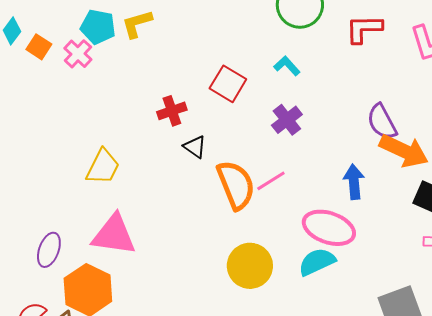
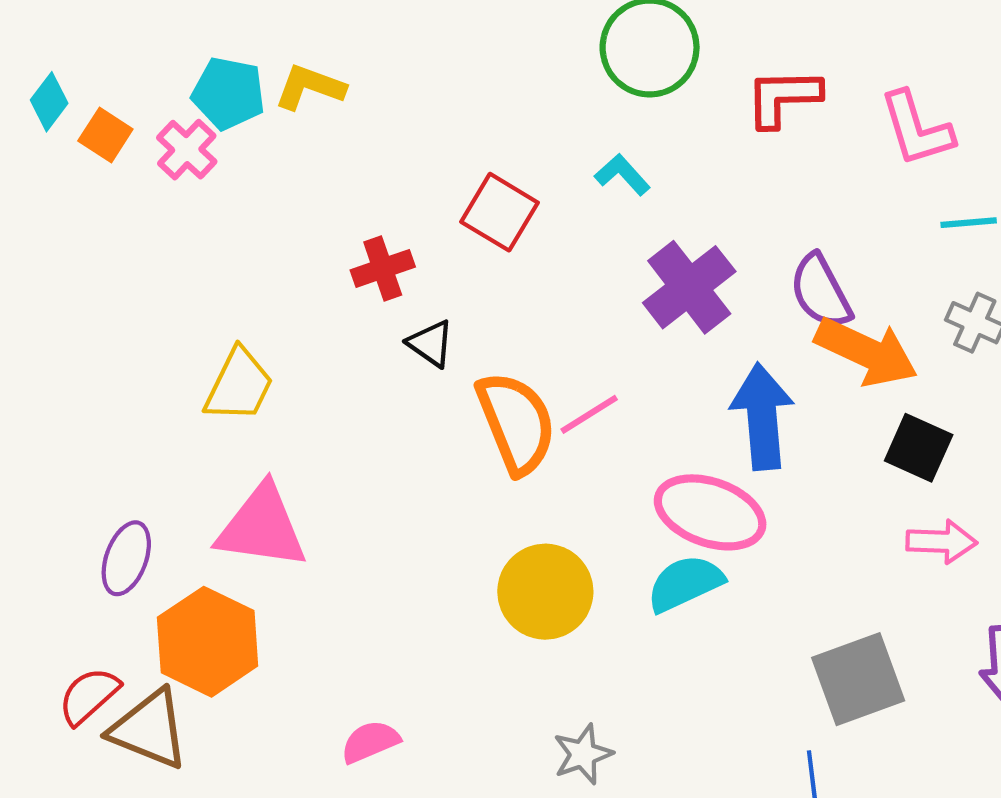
yellow L-shape: (137, 24) -> (310, 87), turned 36
purple cross: (287, 120) -> (689, 287), moved, size x1.4
blue arrow: (354, 182) -> (762, 416), size x1.4

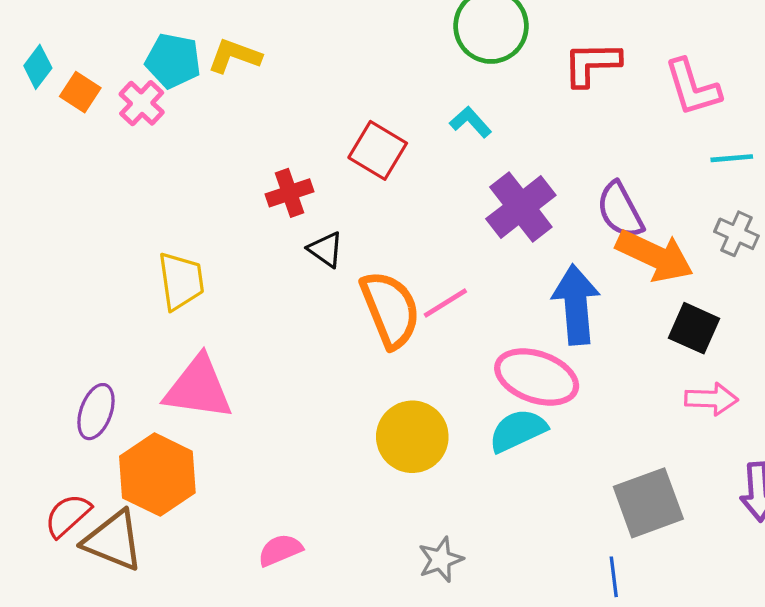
yellow trapezoid: (239, 385) -> (181, 281), turned -34

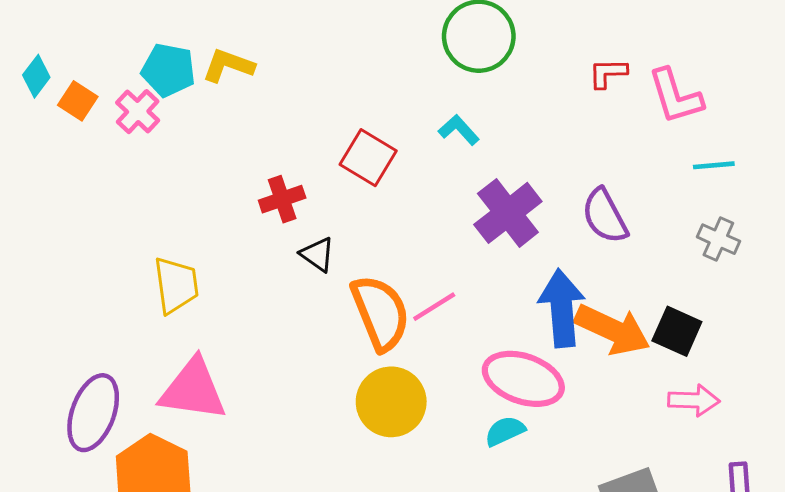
red L-shape: (592, 64) -> (608, 73), moved, size x0.7
orange arrow: (655, 256) -> (612, 330), moved
purple ellipse: (96, 412) -> (93, 413), size x1.4
cyan semicircle: (518, 430) -> (505, 431), size x0.7
yellow circle: (412, 437) -> (391, 402), moved

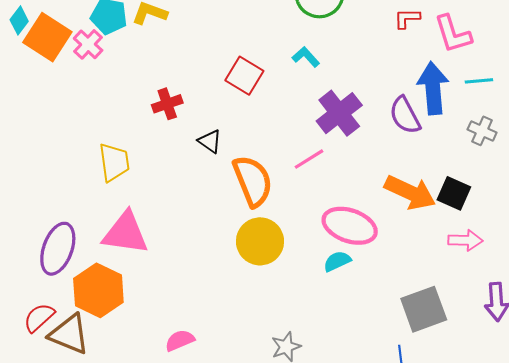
orange square: (78, 101) -> (47, 37), size x1.8
red cross: (282, 199) -> (167, 104), moved
pink line: (434, 307) -> (309, 159), moved
blue arrow: (562, 308) -> (433, 88), moved

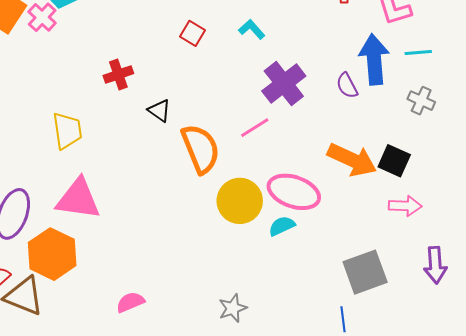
red square: (244, 76) -> (193, 33), moved, size x0.7
purple semicircle: (405, 115) -> (347, 86), size x0.7
yellow circle: (260, 241) -> (240, 201), moved

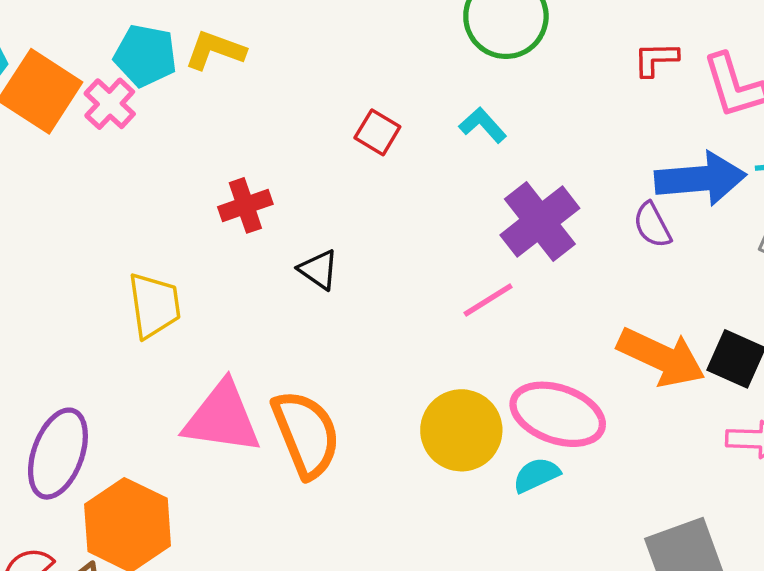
blue arrow: (374, 59) -> (700, 179), turned 90
orange semicircle: (201, 149) -> (306, 434), moved
pink triangle: (78, 199) -> (222, 418), moved

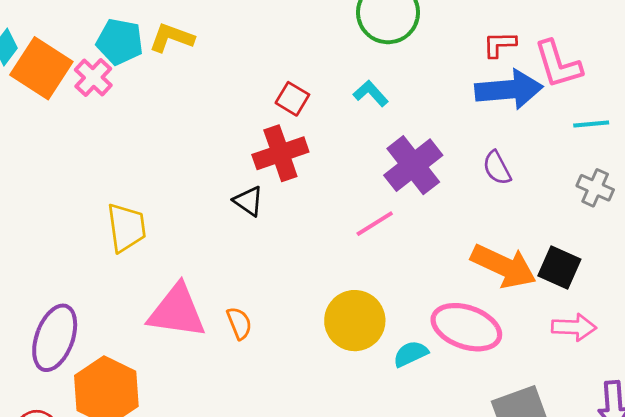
blue arrow: (700, 179) -> (509, 89), moved
red cross: (245, 205) -> (280, 153), moved, size x1.4
pink ellipse: (558, 414) -> (466, 327), moved
orange semicircle: (306, 434) -> (239, 323), size x0.5

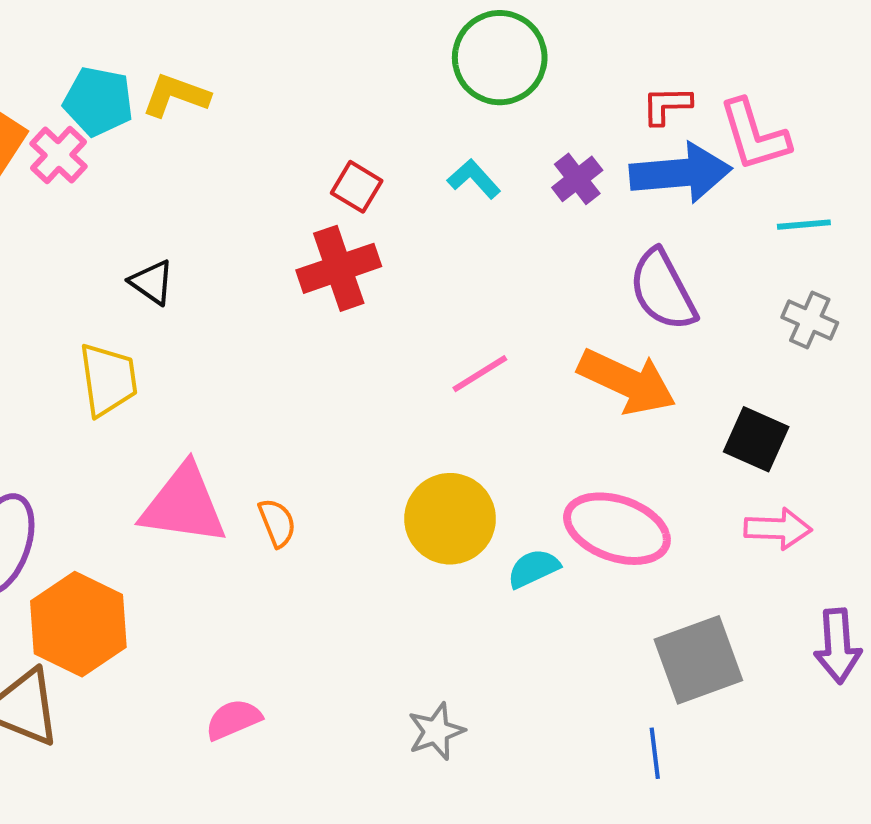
purple cross: (413, 165) -> (577, 179), moved, size x0.6
purple semicircle: (497, 168) -> (663, 290), size x1.6
black triangle: (249, 201) -> (152, 282), moved
orange arrow: (504, 266) -> (627, 382), moved

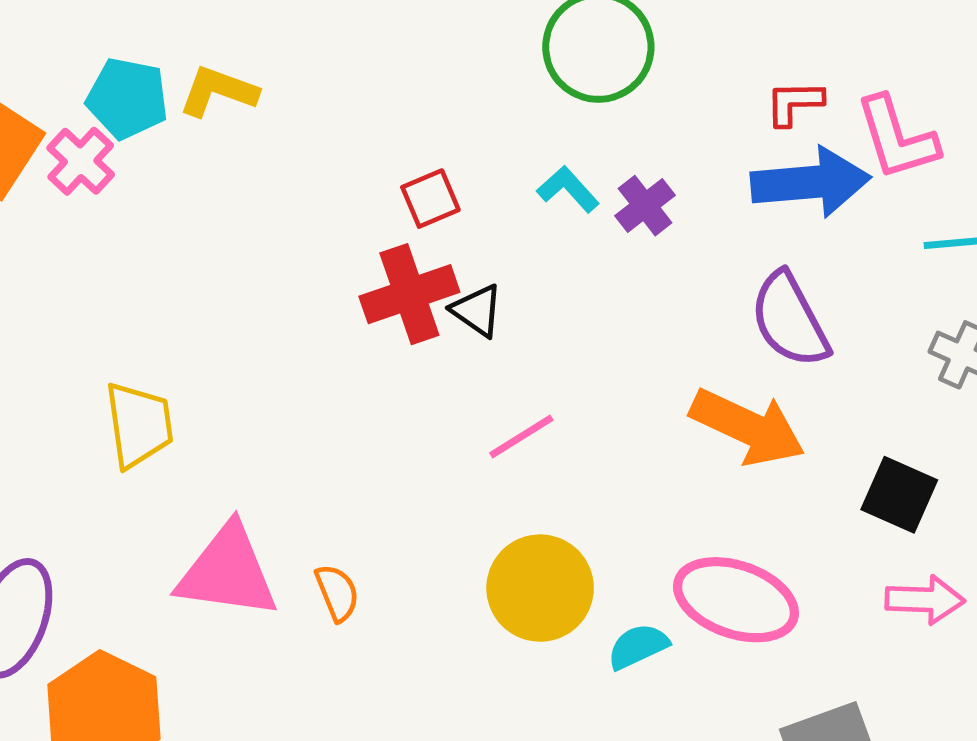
purple cross: (577, 179) -> (645, 206), moved
red square: (357, 187) -> (430, 199), turned 36
black triangle: (152, 282) -> (477, 311), moved
pink line: (480, 374) -> (521, 436), moved

